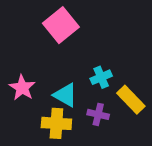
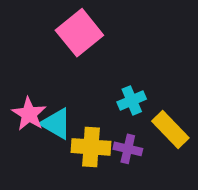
cyan triangle: (65, 95) -> (56, 124), moved
yellow cross: (56, 123) -> (91, 147), moved

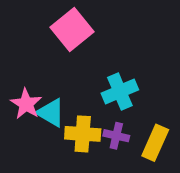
cyan cross: (132, 100) -> (120, 91), size x1.4
yellow rectangle: (170, 130) -> (155, 143), moved, turned 68

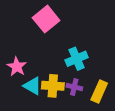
cyan triangle: (51, 113) -> (32, 86), moved

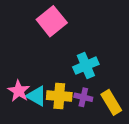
pink star: (17, 67) -> (19, 91), moved
yellow rectangle: (99, 91) -> (111, 102), turned -55

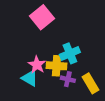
pink star: (19, 91) -> (37, 65), moved
yellow cross: (59, 96) -> (56, 66), moved

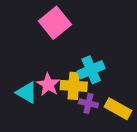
cyan triangle: (30, 78) -> (27, 93), moved
yellow rectangle: (91, 83) -> (118, 109), turned -30

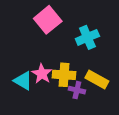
cyan cross: (91, 70) -> (87, 37), moved
yellow rectangle: (118, 109) -> (97, 80), moved

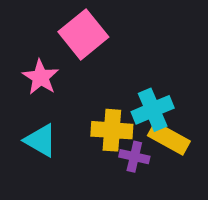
cyan cross: (87, 37) -> (153, 110), moved
pink star: (42, 74) -> (41, 77), moved

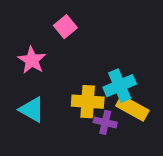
pink square: (83, 34) -> (65, 27), size x0.6

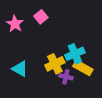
pink star: (32, 60) -> (15, 24), moved
yellow cross: (88, 102) -> (55, 64), turned -30

